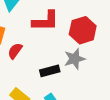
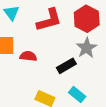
red semicircle: (15, 51) -> (28, 56), turned 77

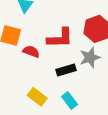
red L-shape: (49, 20) -> (60, 38), moved

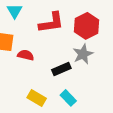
red L-shape: (60, 38) -> (51, 23), moved

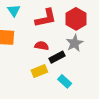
red semicircle: (26, 55) -> (42, 46), moved
yellow rectangle: (37, 98) -> (39, 71), moved, turned -49

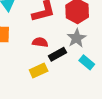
cyan rectangle: (65, 81) -> (87, 62), moved

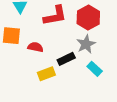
red semicircle: (40, 42) -> (35, 47), moved

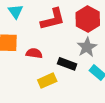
black rectangle: (66, 59) -> (67, 64), turned 49

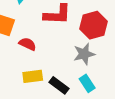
black rectangle: (67, 64) -> (59, 85), moved

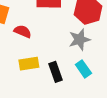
black rectangle: (59, 85) -> (55, 72), turned 36

